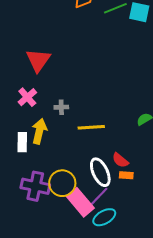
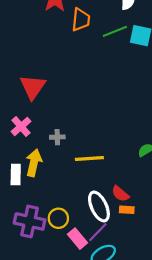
yellow circle: (62, 183) -> (58, 218), size x0.7
pink rectangle: (80, 202) -> (78, 239), size x0.7

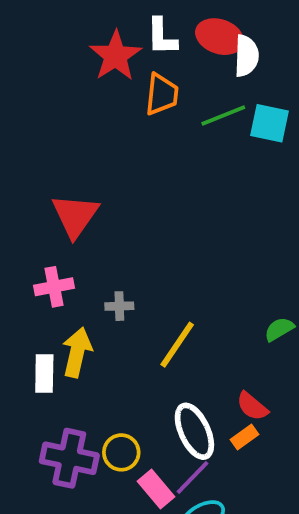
pink cross: (21, 126) -> (54, 287), turned 30
yellow line: (89, 158) -> (177, 345), turned -52
red semicircle: (120, 194) -> (252, 406), moved
orange rectangle: (127, 210) -> (245, 437), turned -40

